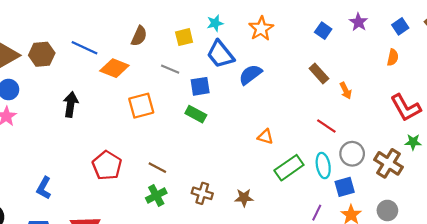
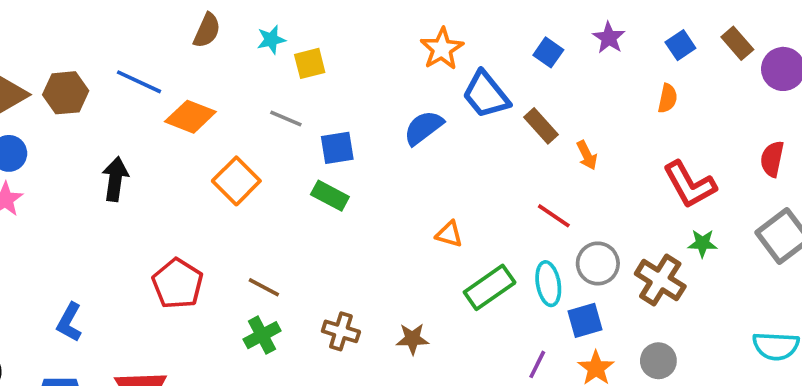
cyan star: (215, 23) -> (271, 40), moved
brown semicircle: (139, 36) -> (207, 30), moved
blue trapezoid: (220, 54) -> (486, 95), moved
orange square: (141, 106) -> (236, 181), turned -30

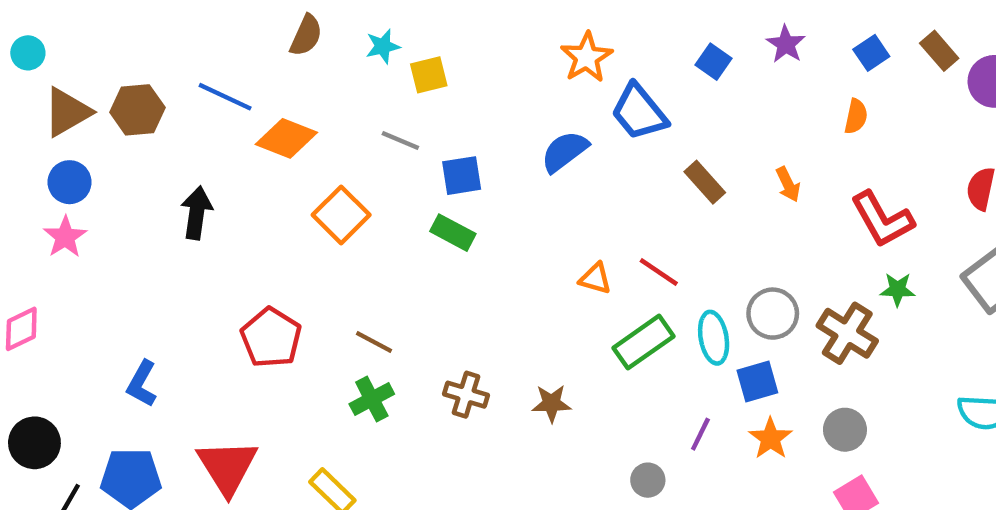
brown rectangle: (541, 126) -> (705, 182), moved
orange arrow: (587, 155) -> (788, 184), moved
red line: (554, 216) -> (659, 272), moved

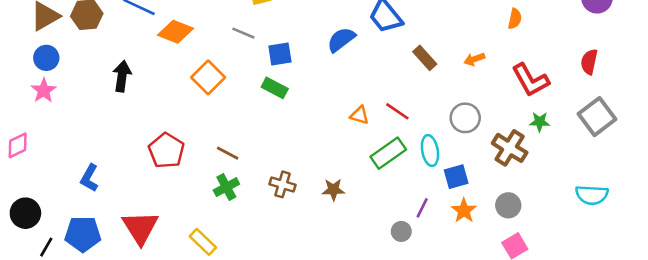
orange arrow: (788, 184) -> (474, 59), turned 96
gray circle: (773, 314) -> (465, 118), moved
gray circle: (648, 480) -> (401, 231), moved

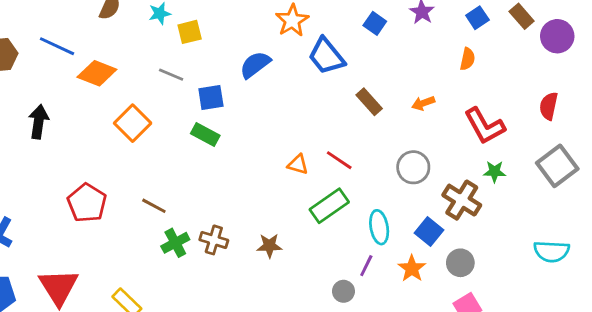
blue semicircle: (341, 40) -> (255, 65), moved
cyan ellipse: (430, 151) -> (379, 227), moved
blue square: (456, 177) -> (429, 231), moved, turned -35
green cross: (226, 187) -> (175, 243), moved

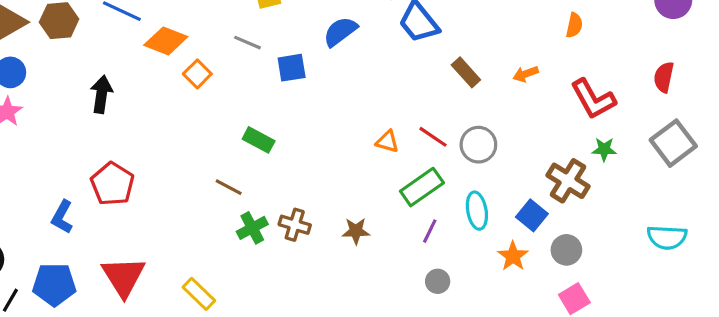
orange square: (133, 123) -> (197, 74), moved, size x0.7
green rectangle: (205, 135) -> (259, 140), moved
gray circle: (413, 167) -> (478, 145), moved
red pentagon: (87, 203) -> (112, 184), moved
purple line: (366, 266) -> (430, 231), moved

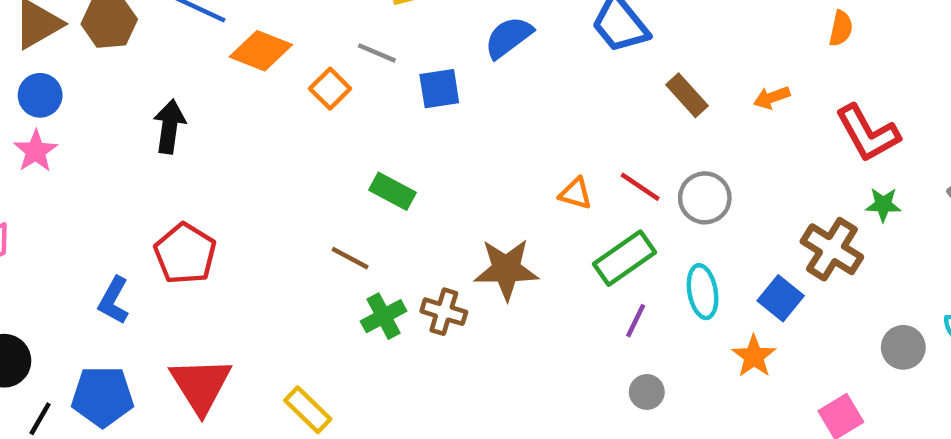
orange square: (197, 74) -> (330, 89), moved
brown star: (356, 231) -> (506, 269), moved, size x1.6
gray circle: (566, 250) -> (903, 347), moved

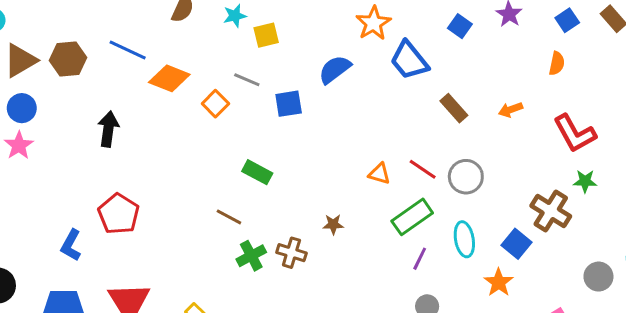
brown star: (506, 269) -> (333, 224), size x0.5

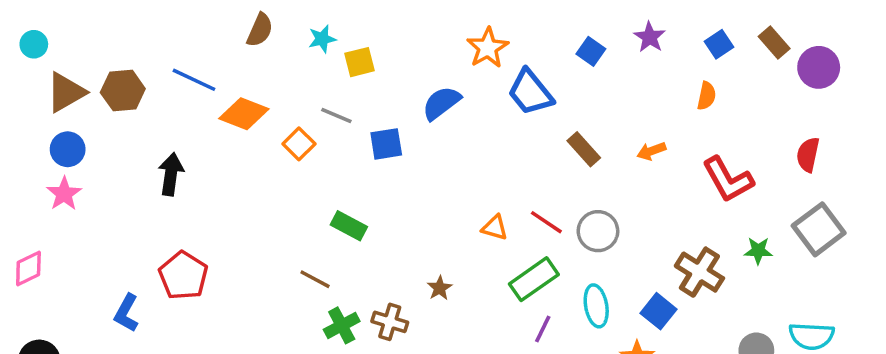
green star: (585, 181) -> (758, 251), moved
brown star: (333, 224) -> (440, 288), turned -30

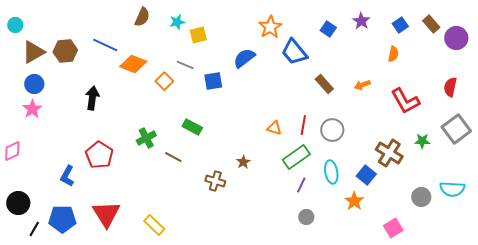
red line: (546, 222) -> (303, 125), turned 66
green cross: (342, 325) -> (146, 138), moved

